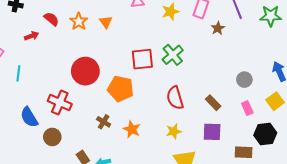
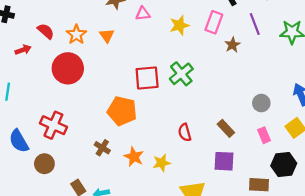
red circle: (85, 71) -> (68, 68), moved
red semicircle: (175, 98) -> (185, 132), moved, size x0.7
yellow star: (174, 131) -> (162, 163), moved

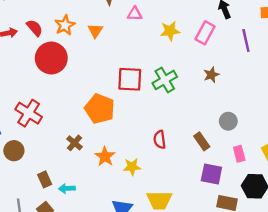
red semicircle: (46, 31) -> (35, 28), moved
brown star: (232, 45) -> (211, 75), moved
gray circle: (261, 103) -> (228, 121), moved
purple square: (224, 161) -> (211, 174), moved

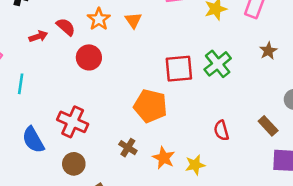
red circle: (51, 58) -> (89, 57), size x0.7
brown circle: (14, 151) -> (74, 164), moved

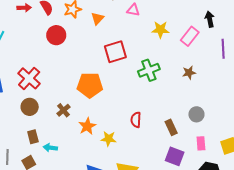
red square: (179, 69) -> (115, 52), moved, turned -30
orange pentagon: (150, 106) -> (90, 85), turned -30
brown circle: (74, 164) -> (30, 107), moved

